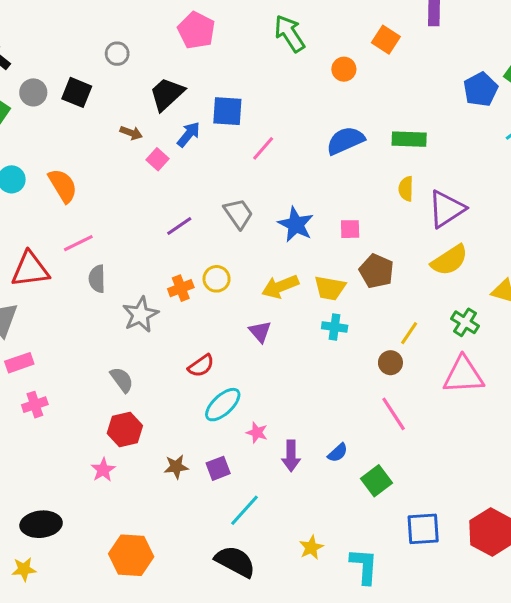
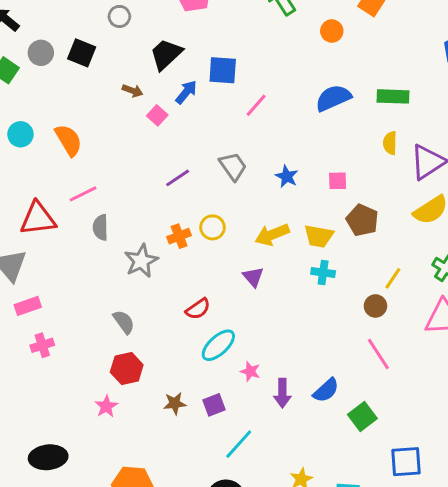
blue star: (296, 224) -> (287, 176), size x0.7
blue semicircle: (338, 453) -> (326, 390), size x1.4

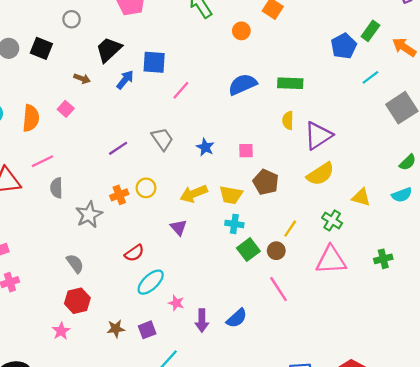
pink square: (157, 115) -> (66, 109), moved
orange semicircle: (68, 140) -> (31, 118), turned 36
green square: (362, 417) -> (248, 250), moved

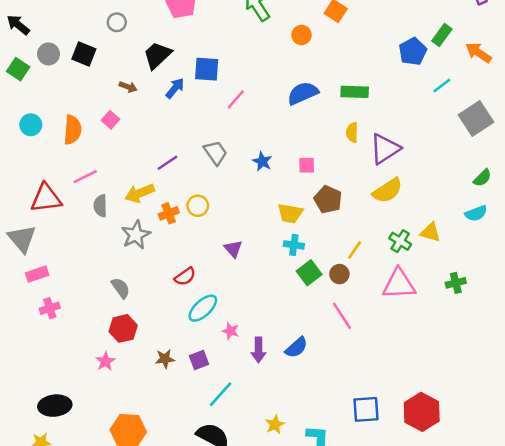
yellow arrow: (194, 194) -> (140, 193), moved
yellow triangle: (361, 197) -> (430, 232), moved

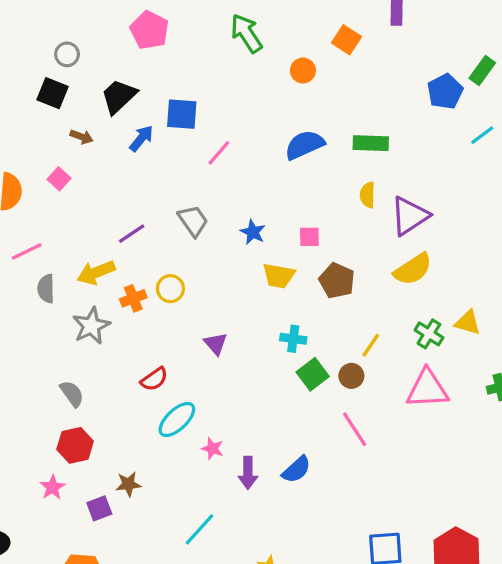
black square: (84, 54) -> (52, 93), moved
yellow trapezoid: (290, 213) -> (279, 276), moved
purple square: (199, 360) -> (99, 508), moved

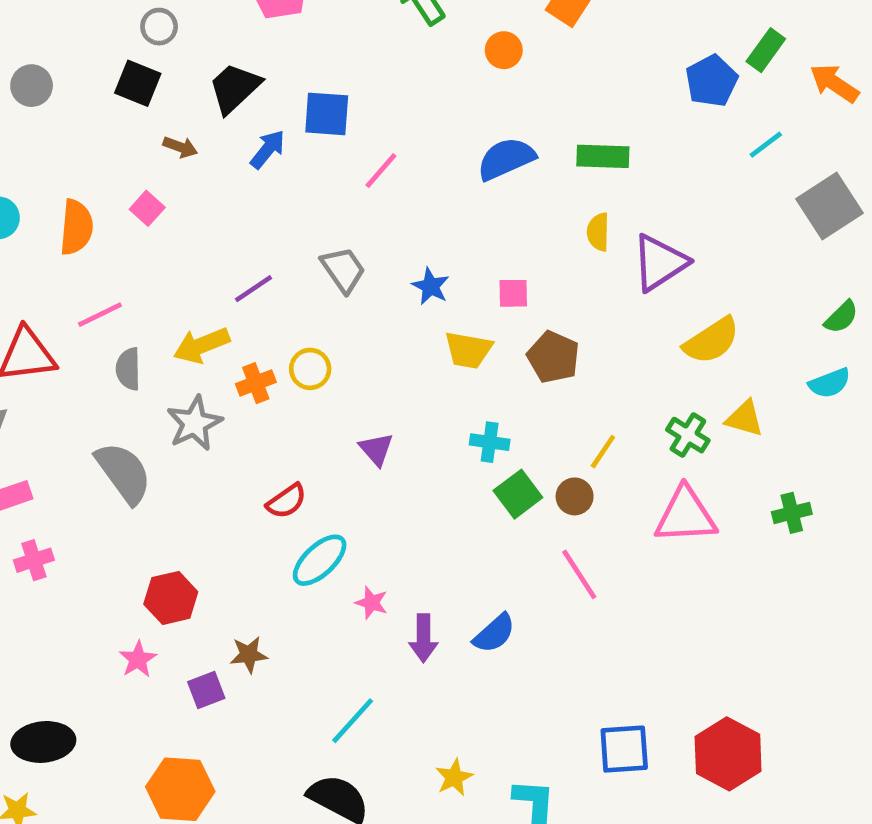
yellow semicircle: (413, 269) -> (712, 341), moved
gray semicircle: (72, 394) -> (124, 473), moved, size x1.6

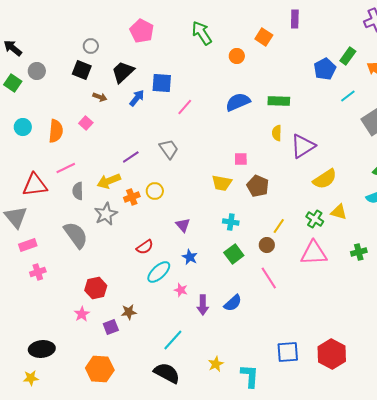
blue star: (431, 286) -> (190, 257), moved
green square: (518, 494) -> (234, 254), moved

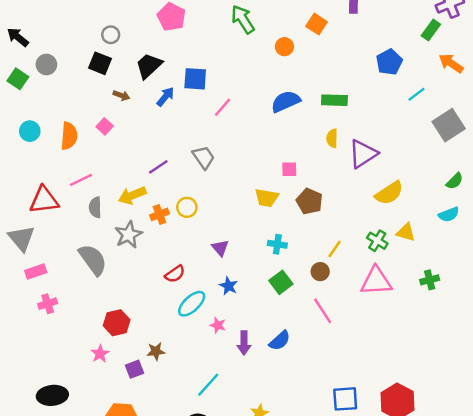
green rectangle: (348, 56) -> (431, 30), moved

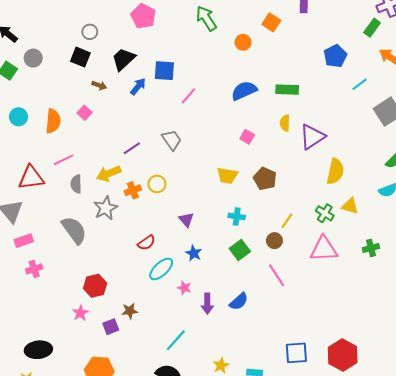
pink square: (289, 169) -> (247, 137), moved, turned 32
yellow semicircle: (389, 193) -> (335, 171), turned -45

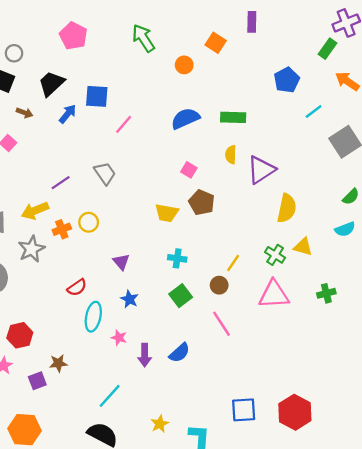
brown pentagon: (265, 179) -> (202, 202), moved
cyan ellipse: (161, 269) -> (93, 317), turned -35

